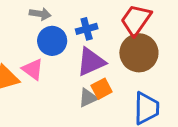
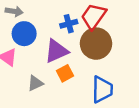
blue cross: (87, 29) -> (69, 24), moved
gray triangle: (88, 98) -> (35, 83), moved

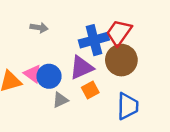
blue cross: (69, 24) -> (94, 40), size x1.6
blue circle: (24, 34) -> (49, 76), moved

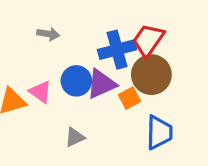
blue circle: (49, 76) -> (76, 81), moved
orange square: (90, 90) -> (129, 98), moved
gray triangle: (60, 100) -> (75, 137), moved

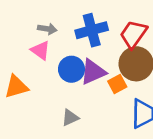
blue cross: (117, 50) -> (92, 30), moved
pink triangle: (40, 92) -> (41, 50), moved

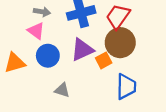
blue circle: (71, 69) -> (48, 56), moved
gray triangle: (70, 118) -> (62, 90), turned 42

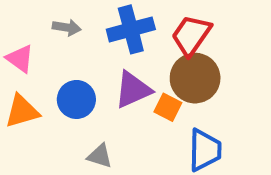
pink triangle: (36, 31) -> (20, 59), moved
orange square: (104, 60) -> (168, 107), turned -35

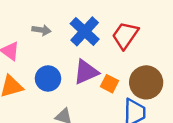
blue cross: (131, 29) -> (85, 31), turned -32
brown circle: (195, 78) -> (146, 82), moved

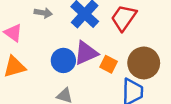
blue circle: (48, 78) -> (63, 60), moved

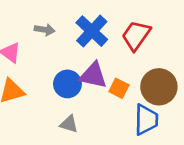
purple triangle: (86, 53) -> (93, 75), turned 36

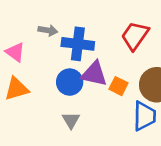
blue cross: (92, 31) -> (78, 44), moved, turned -36
gray triangle: (69, 124) -> (71, 120), turned 42

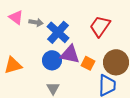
blue cross: (78, 44) -> (58, 32), turned 35
pink triangle: (15, 52) -> (16, 17), moved

